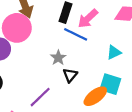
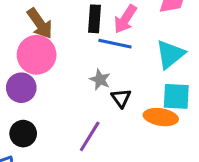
cyan triangle: (114, 52) -> (170, 54), size x1.5
orange ellipse: (95, 96) -> (161, 117), turned 60

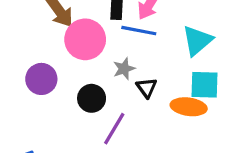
pink circle: (37, 55) -> (85, 39), moved
gray star: (100, 80) -> (124, 69), turned 30
black circle: (23, 134) -> (92, 98), moved

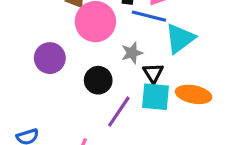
cyan triangle: (197, 40) -> (180, 38), moved
cyan square: (204, 85) -> (156, 97), moved

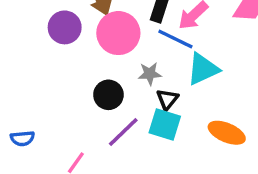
purple circle: (50, 58) -> (65, 27), moved
orange ellipse: (194, 94) -> (227, 133), moved

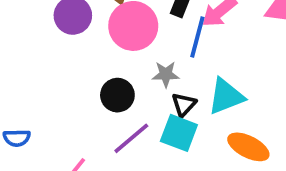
blue line: (175, 39) -> (197, 37), turned 75
cyan triangle: (203, 69) -> (226, 96), moved

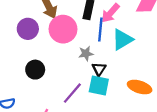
black circle: (117, 95) -> (35, 70), moved
cyan triangle: (226, 96) -> (122, 40), moved

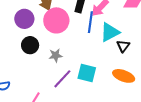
gray star: (86, 54) -> (56, 55), moved
black triangle: (99, 69) -> (123, 46), moved
black circle: (35, 70) -> (30, 45), moved

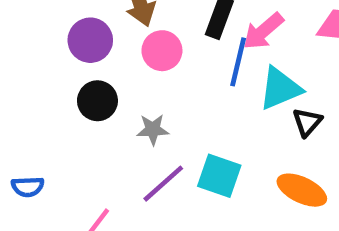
pink circle: (56, 20) -> (162, 51), size x0.7

